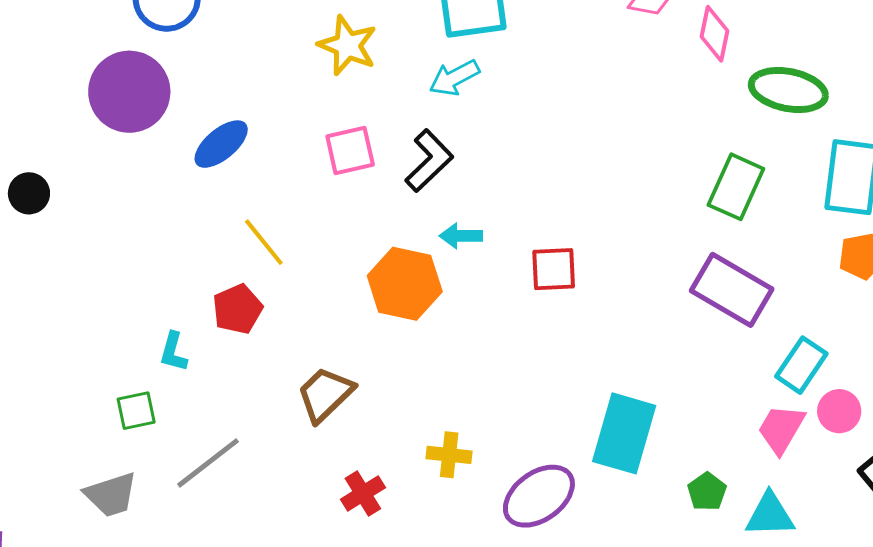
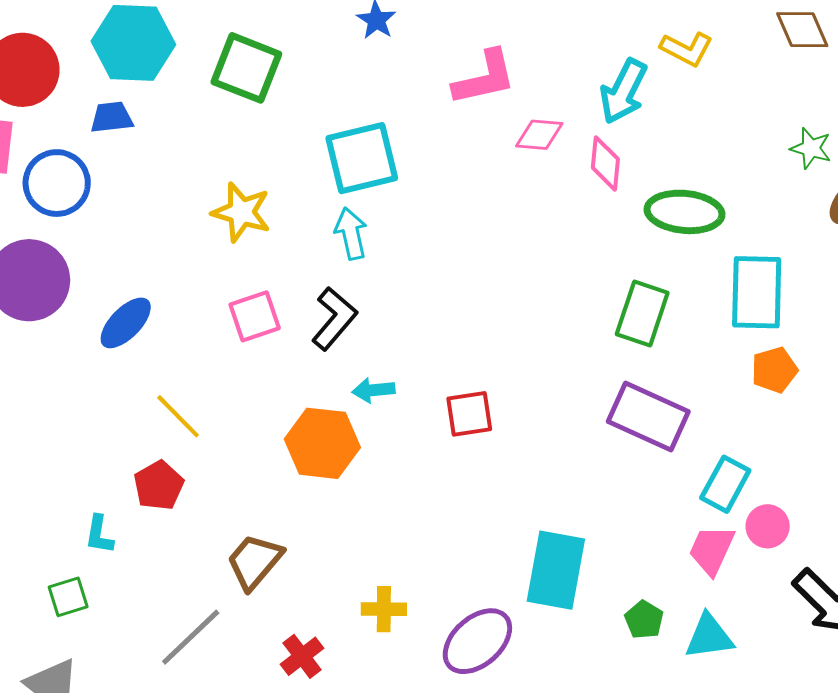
cyan arrow: (454, 78) -> (351, 234), turned 111
gray line: (208, 463) -> (191, 637), moved

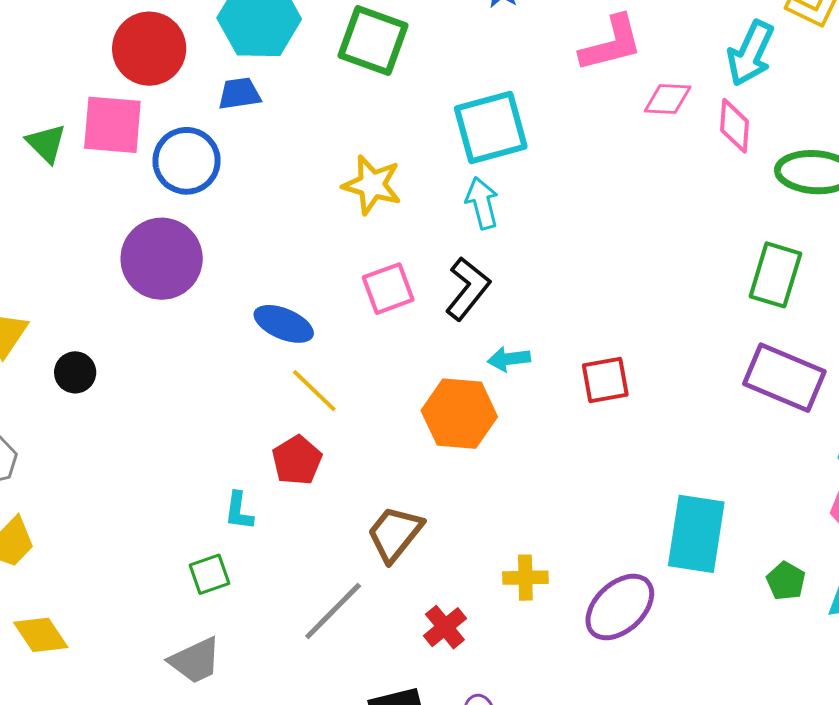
blue ellipse: (126, 323) -> (284, 324), moved, turned 70

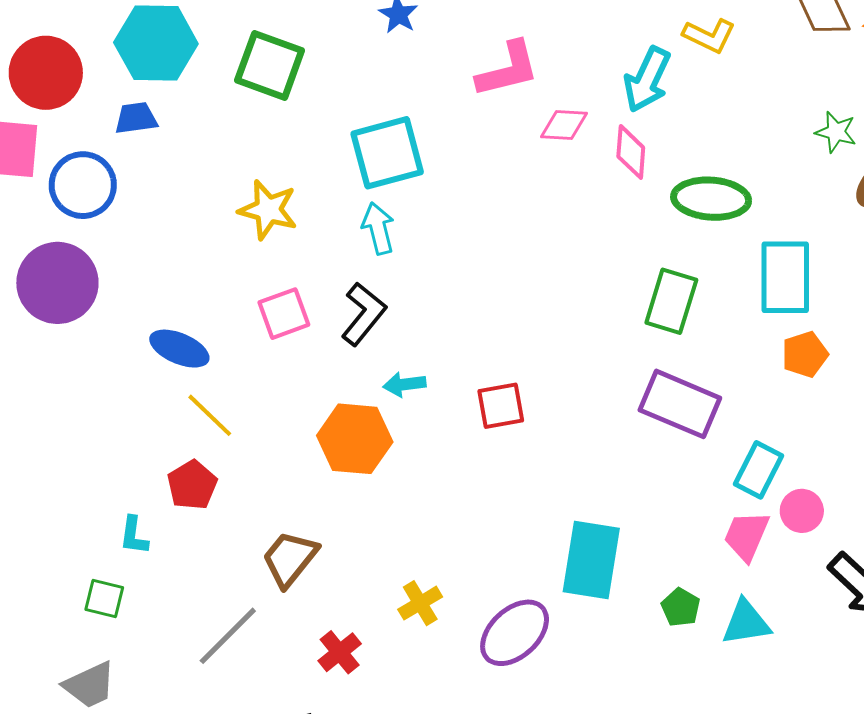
green square: (209, 574) -> (104, 599), turned 33
yellow cross: (525, 578) -> (420, 603), turned -30

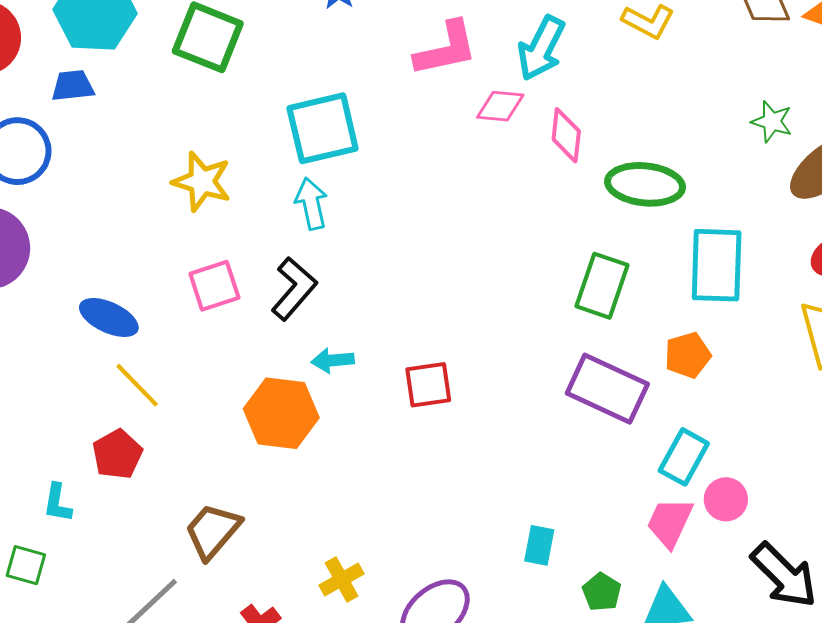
cyan arrow: (647, 80) -> (541, 48), moved
orange pentagon: (805, 354) -> (688, 355), moved
cyan rectangle: (591, 560) -> (539, 545), moved, size x0.5

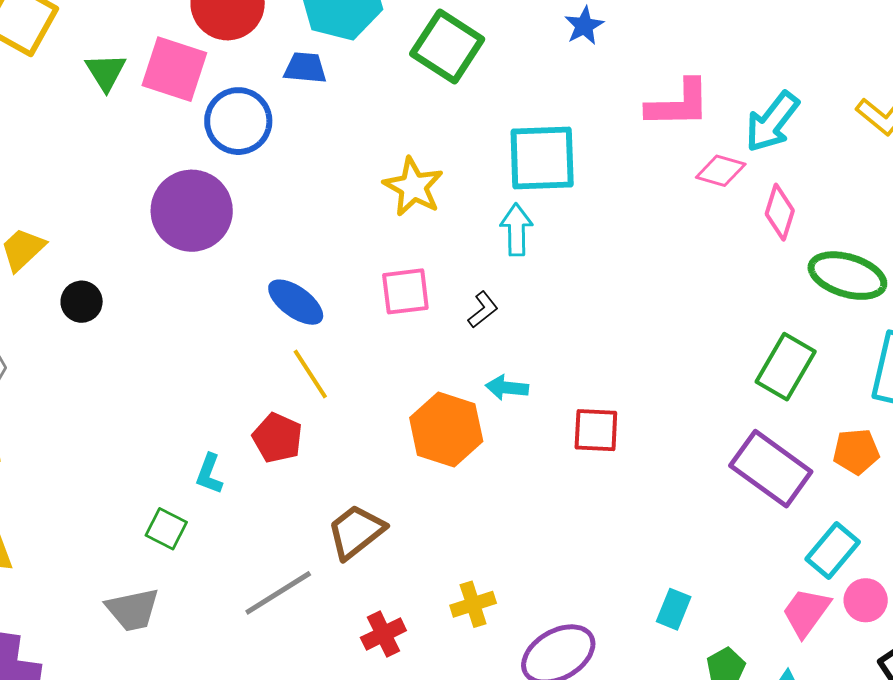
black L-shape: (294, 289) -> (483, 310), size x0.6
red pentagon: (117, 454) -> (277, 438), turned -30

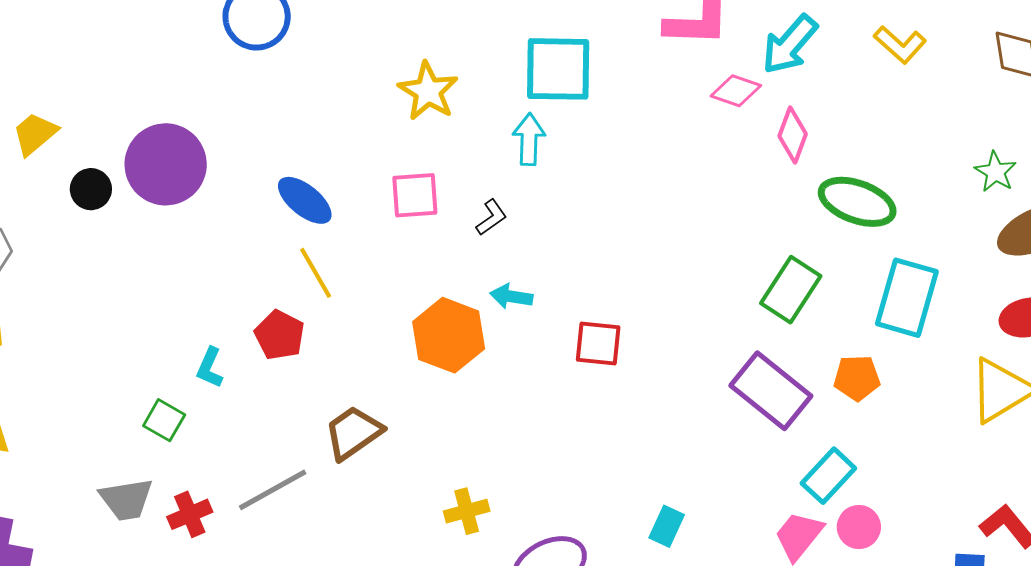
purple circle: (192, 211) -> (166, 164), moved
red cross: (383, 634) -> (190, 514), moved

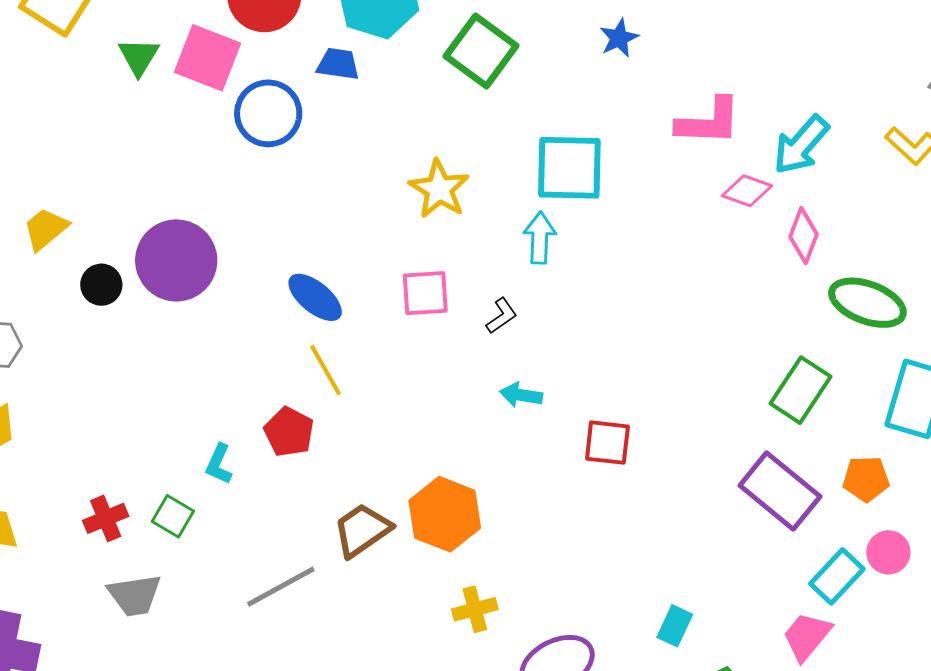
orange hexagon: (449, 335) -> (445, 514), moved
red cross: (190, 514) -> (106, 518), moved
pink circle: (859, 527) -> (888, 552), moved

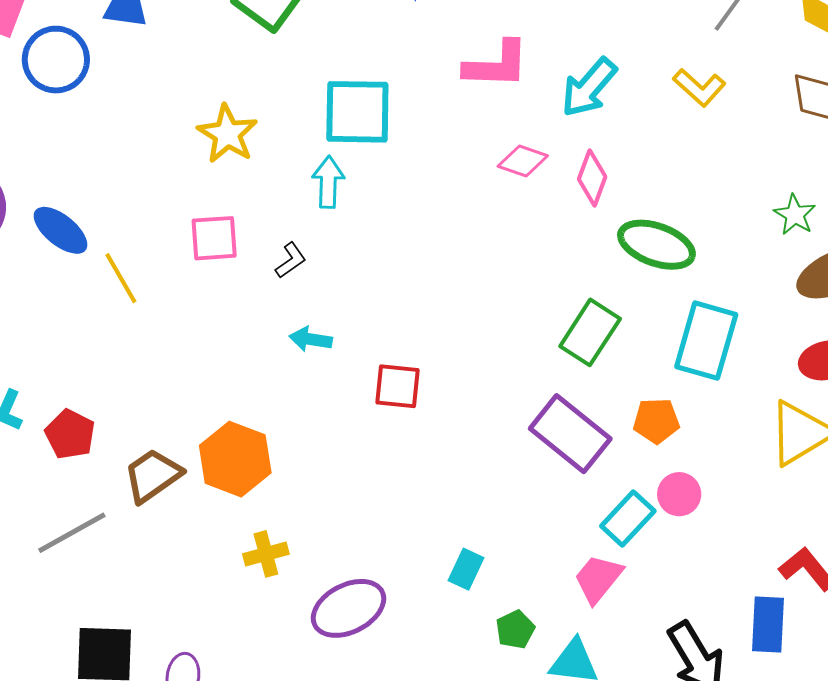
pink diamond: (747, 191) -> (523, 161), moved
blue ellipse: (315, 297) -> (61, 230), moved
yellow line: (325, 370) -> (121, 278), moved
red pentagon: (289, 432) -> (70, 434), moved

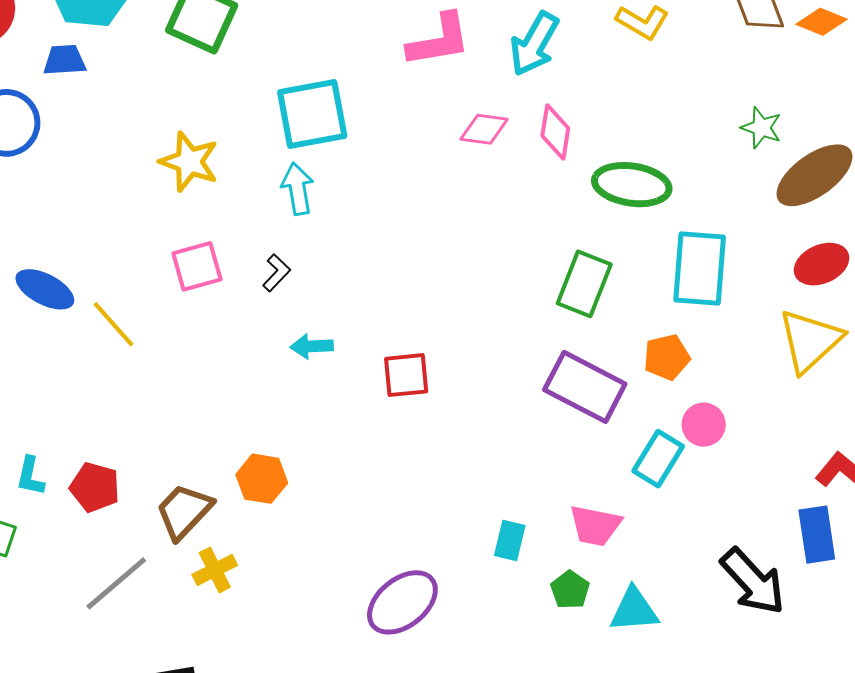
orange hexagon: (235, 459) -> (262, 479), size x0.7
yellow cross: (266, 554) -> (215, 570), moved
pink trapezoid: (598, 579) -> (595, 526), moved, turned -106

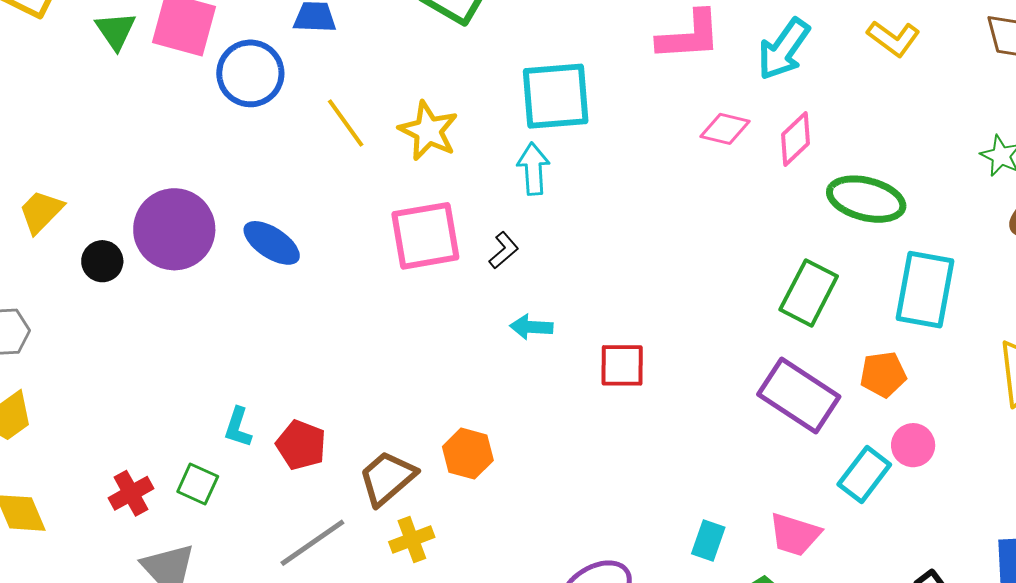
pink diamond: (555, 132) -> (796, 139), turned 32
pink square: (197, 266) -> (425, 236), size x1.4
yellow line: (114, 324) -> (346, 123), moved

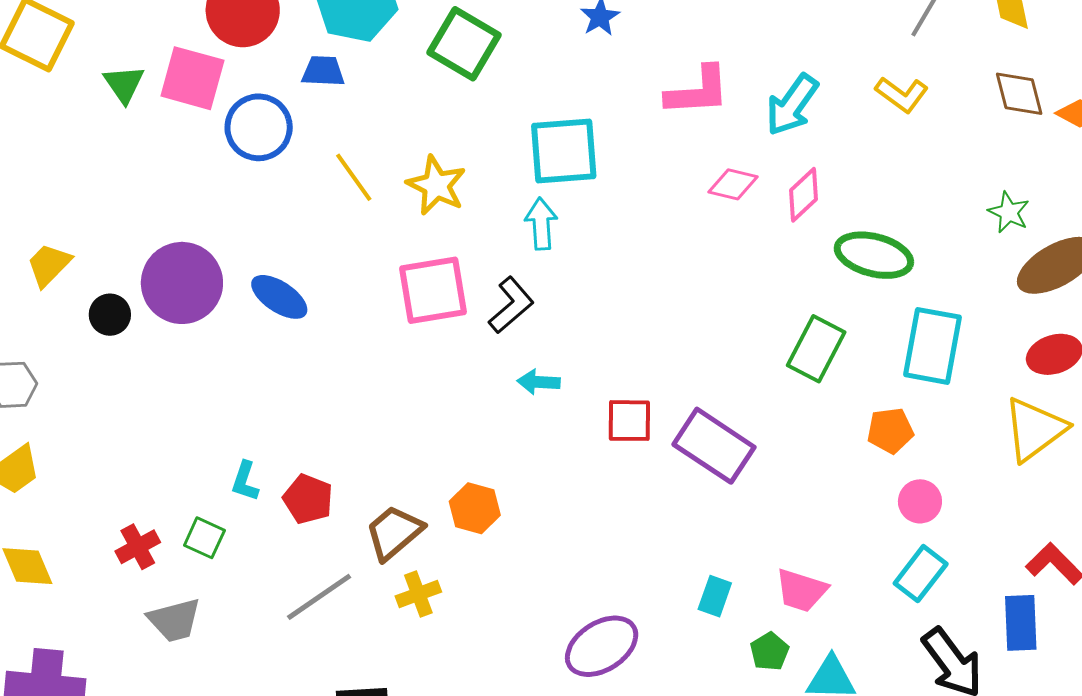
black L-shape: (504, 250) -> (511, 305), size x1.5
purple rectangle: (799, 396) -> (714, 446), moved
cyan rectangle: (864, 474) -> (921, 574), moved

